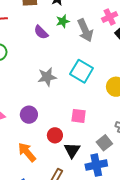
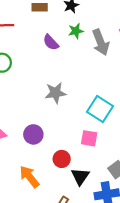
cyan square: (82, 71) -> (100, 109), moved

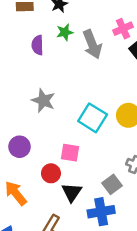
purple semicircle: (51, 42) -> (37, 45), turned 42
gray star: (56, 93) -> (43, 101), turned 30
pink square: (89, 138) -> (70, 153), moved

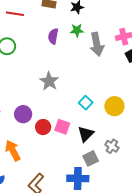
cyan square: (93, 118) -> (86, 103), size x0.6
red circle: (51, 173) -> (43, 127), moved
black triangle: (72, 192) -> (86, 134), moved

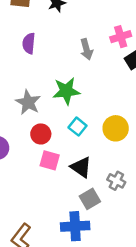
green star: (77, 30) -> (66, 91), moved, size x1.5
gray arrow: (97, 44) -> (86, 49), size x0.7
red circle: (43, 127) -> (41, 134), moved
black triangle: (86, 134) -> (81, 167), turned -36

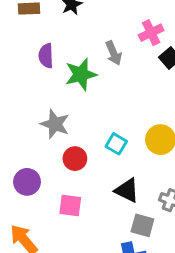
green star: (66, 91) -> (81, 74), moved
pink square: (50, 160) -> (70, 206), moved
gray square: (90, 199) -> (142, 225), turned -36

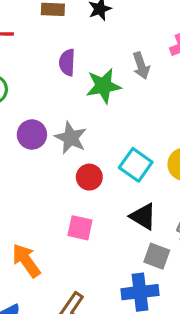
cyan square: (116, 144) -> (136, 165), size x1.4
purple circle: (27, 182) -> (32, 135), moved

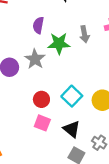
gray star: (71, 138) -> (35, 59), moved
pink square: (80, 228) -> (42, 123), moved

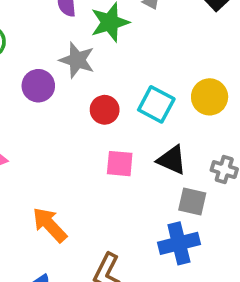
red circle: (41, 99) -> (105, 110), moved

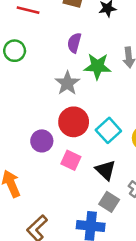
purple circle: (38, 86) -> (42, 141), moved
red circle: (105, 110) -> (74, 122), size x1.5

